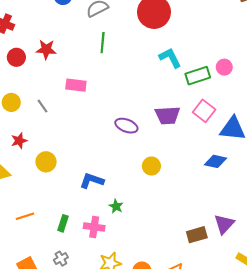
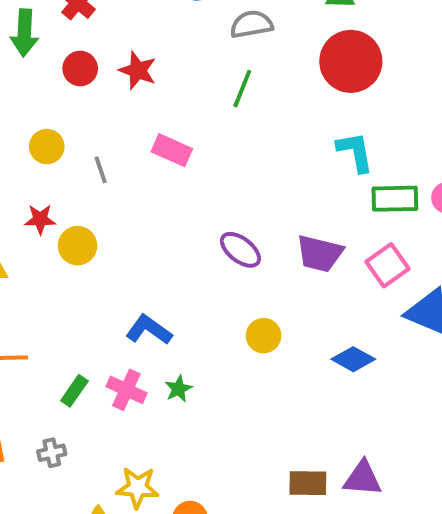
blue diamond: (216, 161) -> (353, 359), moved
yellow circle: (46, 162) -> (78, 246), moved
purple triangle: (224, 224) -> (363, 478), turned 35
pink cross: (94, 227) -> (126, 390), moved

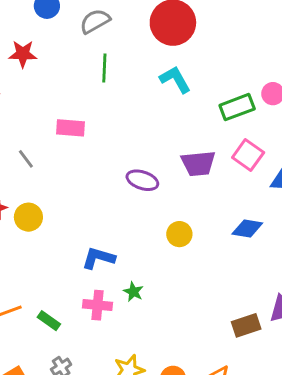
red star: (138, 70) -> (23, 54), moved
cyan L-shape: (355, 152) -> (175, 79), moved
green rectangle: (74, 391) -> (49, 321), moved, turned -70

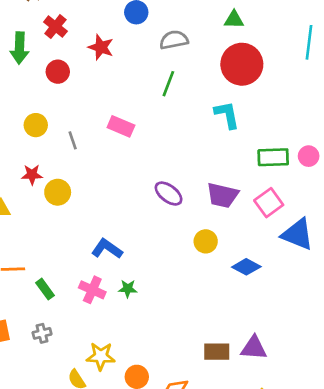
yellow circle: (179, 234) -> (206, 241), moved
green star: (133, 292) -> (128, 289), turned 30

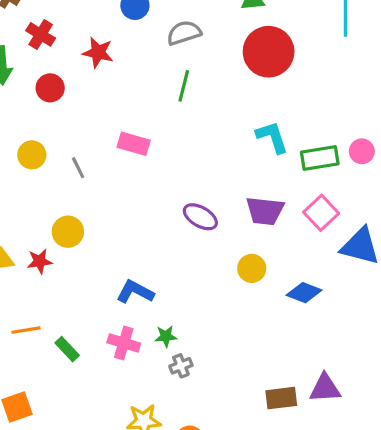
cyan L-shape: (227, 115) -> (272, 137), moved
red star: (32, 175) -> (40, 261), moved
gray cross: (42, 333) -> (181, 366), moved

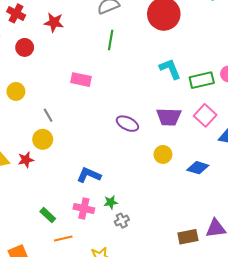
gray line: (78, 168) -> (48, 115), moved
orange line: (26, 330) -> (63, 238), moved

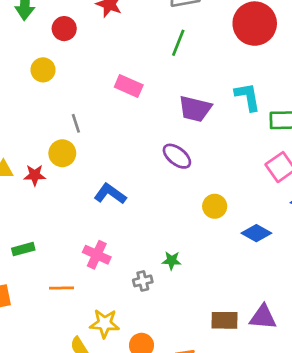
yellow circle: (16, 91) -> (43, 70), moved
purple trapezoid: (169, 117) -> (195, 109), moved
blue L-shape: (89, 175) -> (110, 194), moved
green star: (111, 202) -> (172, 261), moved
green rectangle: (48, 215) -> (23, 249), moved, turned -70

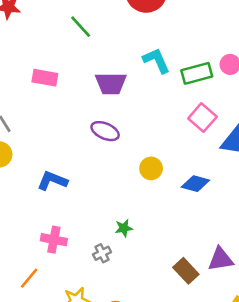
green line: (178, 43) -> (81, 27), turned -50
orange line: (62, 288) -> (29, 278), turned -35
brown rectangle: (224, 320) -> (186, 271), turned 60

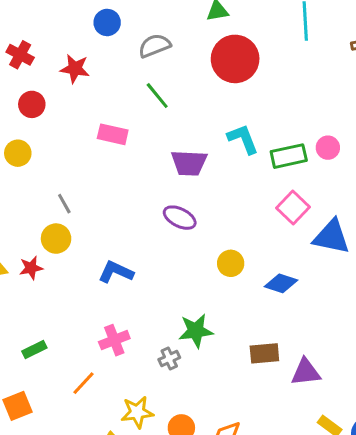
pink rectangle: (45, 78) -> (113, 134), moved
green star: (124, 228) -> (196, 331), size x1.6
pink cross: (54, 240) -> (114, 340), turned -35
brown rectangle: (186, 271) -> (264, 353), moved, turned -55

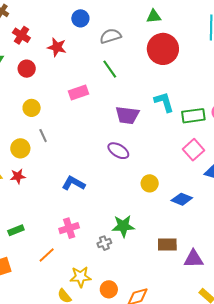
pink rectangle: (113, 134) -> (78, 92), turned -36
yellow circle: (18, 153) -> (32, 108), moved
yellow circle: (56, 239) -> (20, 148), moved

